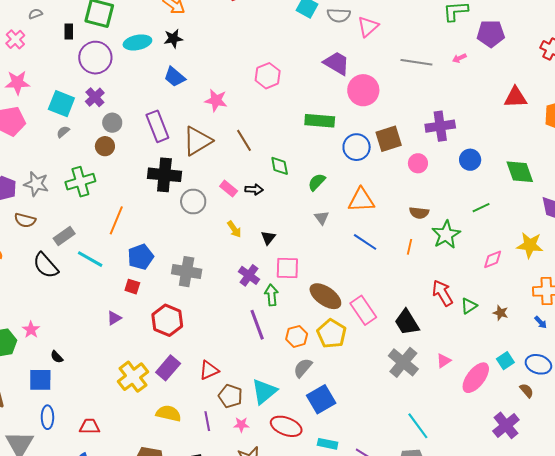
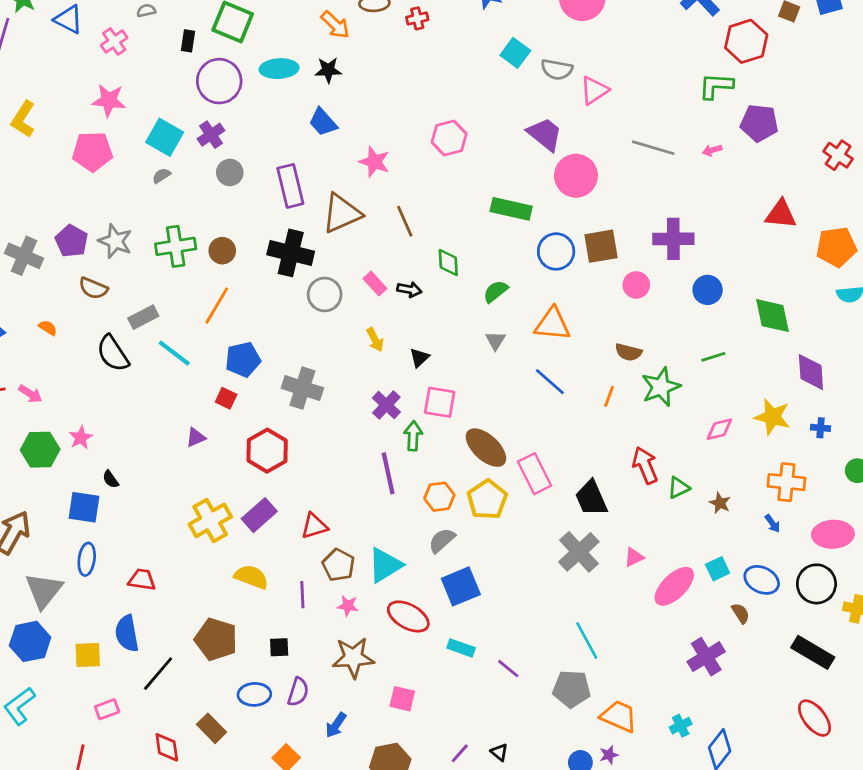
brown circle: (105, 146) -> (222, 251), moved

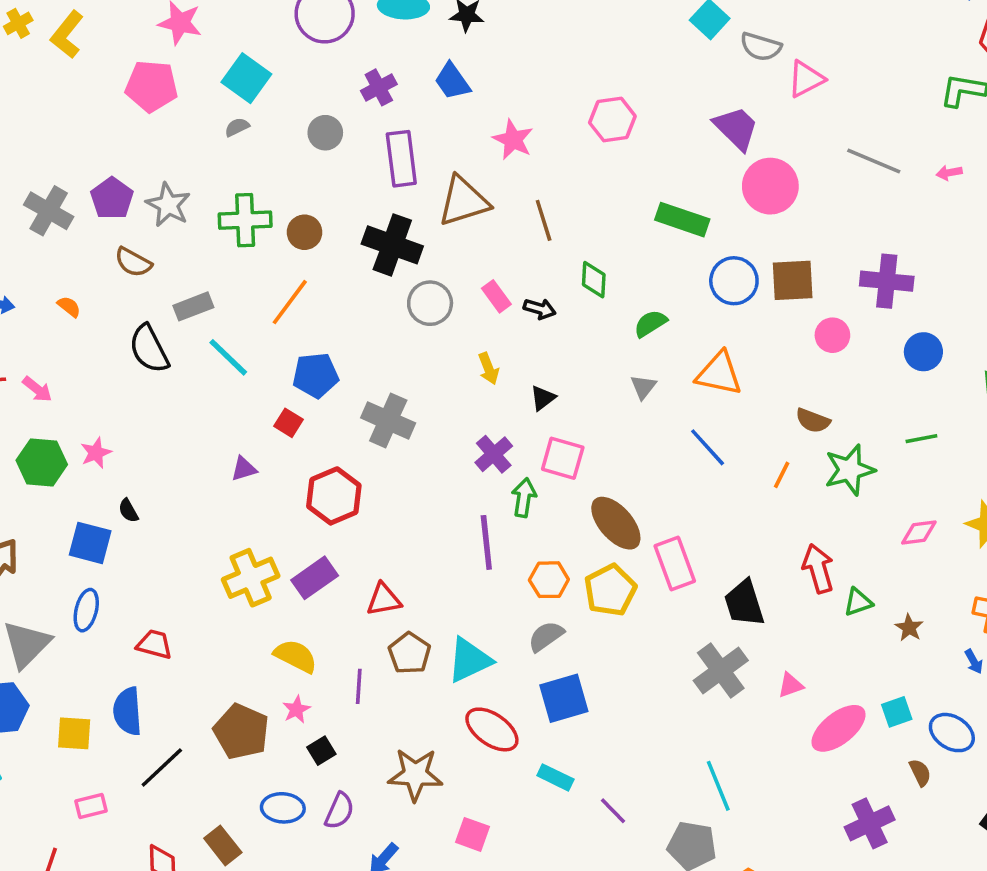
purple cross: (211, 135) -> (379, 87), moved
pink star: (348, 606) -> (296, 709), moved, turned 30
black square: (279, 647) -> (321, 751), turned -35

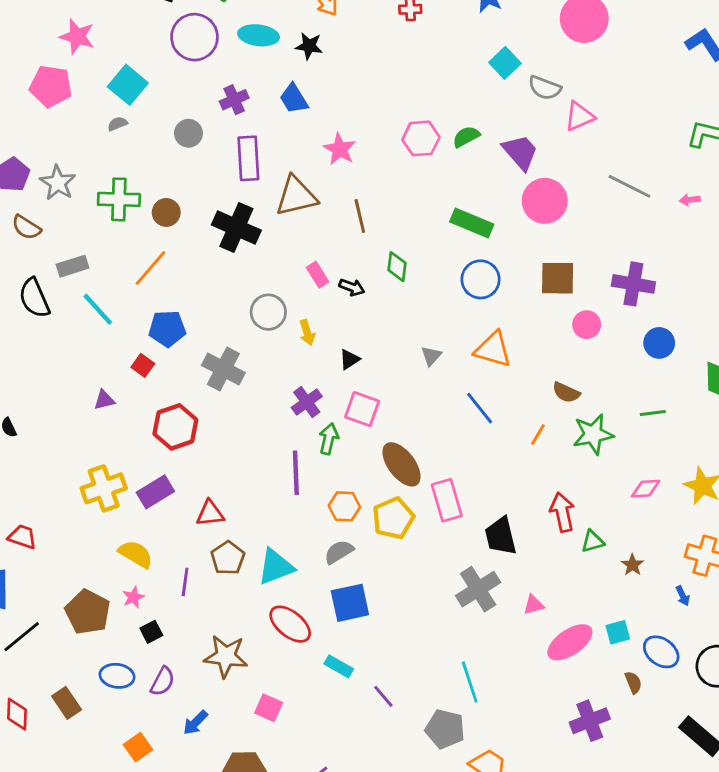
blue circle: (734, 281) -> (481, 279), moved
gray circle: (430, 303) -> (268, 312), moved
green semicircle: (650, 323) -> (466, 137), moved

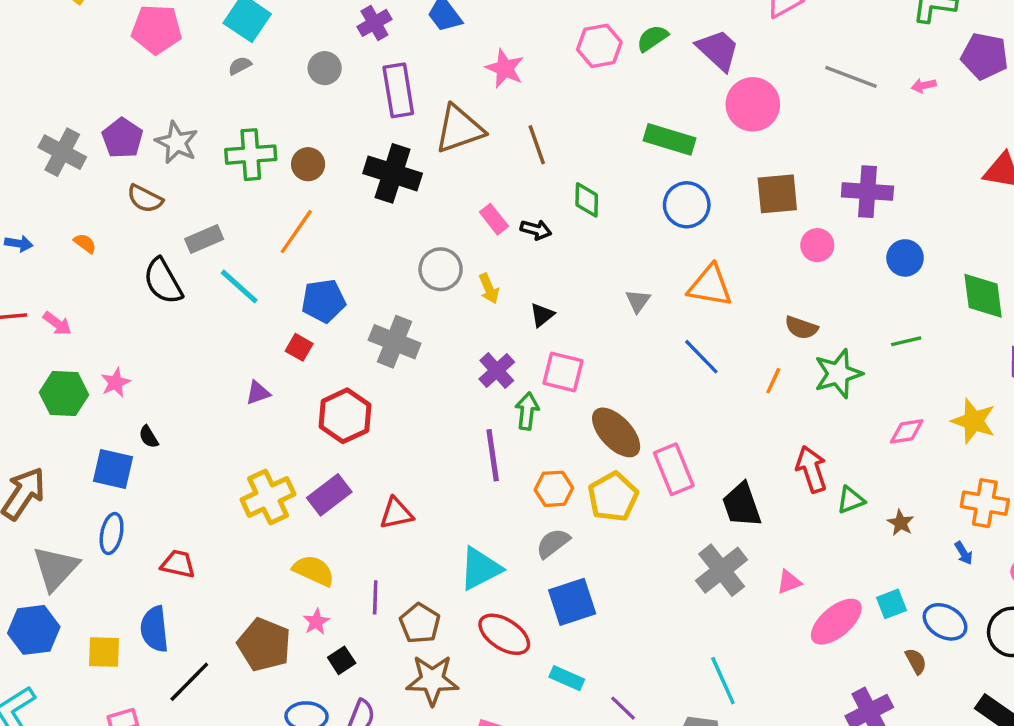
brown pentagon: (228, 558) -> (420, 623), moved

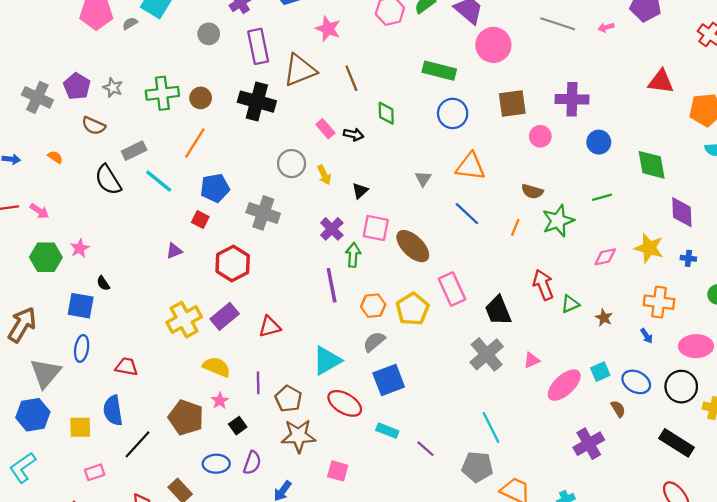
gray semicircle: (240, 66) -> (130, 23), moved
gray star: (177, 142) -> (113, 88), size x0.7
brown ellipse: (616, 432) -> (413, 246), moved

